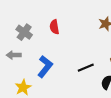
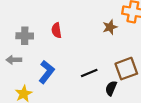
gray cross: (24, 32) -> (25, 36), turned -35

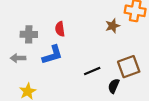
blue L-shape: (47, 72) -> (52, 55), moved, turned 35

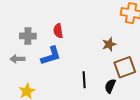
brown star: (113, 26) -> (109, 44), moved
black line: (92, 71) -> (84, 80), moved, turned -70

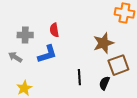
brown star: (109, 44) -> (103, 43), size x1.5
gray arrow: (17, 59) -> (15, 57), turned 32

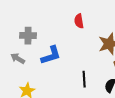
red semicircle: (54, 30) -> (79, 21), moved

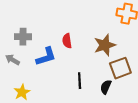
red semicircle: (79, 21) -> (67, 41), moved

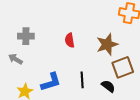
blue L-shape: (46, 57) -> (51, 82), moved
black semicircle: (106, 87) -> (108, 86), turned 104

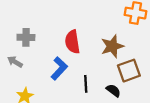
red semicircle: (70, 40) -> (72, 42), size x1.5
blue L-shape: (51, 82) -> (59, 68), moved, turned -30

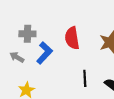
blue L-shape: (59, 68) -> (44, 53), moved

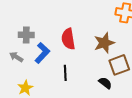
black line: (85, 78) -> (65, 73), moved

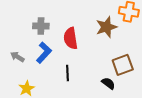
gray cross: (26, 35) -> (41, 26), moved
brown star: (104, 43) -> (106, 27), moved

